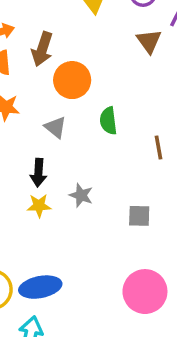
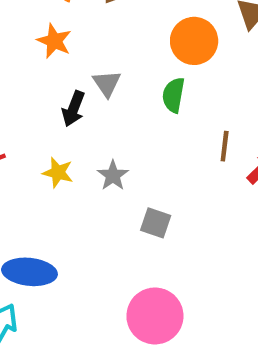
orange circle: (72, 80) -> (194, 41), moved
black arrow: (38, 173) -> (74, 109), moved
gray square: (139, 216) -> (156, 223), moved

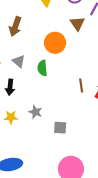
gray triangle: (107, 83) -> (19, 61), moved
green semicircle: (174, 95) -> (42, 68), moved

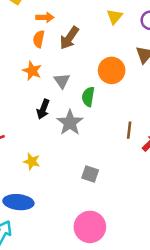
gray star: (35, 112) -> (70, 123), moved, size x1.5
yellow star: (11, 117) -> (32, 161), moved

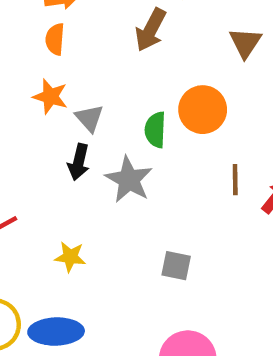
brown arrow: (69, 38) -> (151, 30), moved
orange circle: (112, 70) -> (203, 110), moved
gray triangle: (62, 81) -> (89, 118), moved

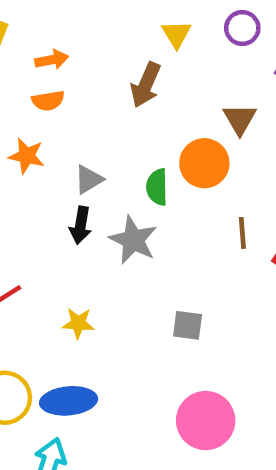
orange semicircle: (55, 39) -> (48, 101), turned -100
brown triangle: (245, 43) -> (240, 119), moved
orange star: (50, 97) -> (27, 156), moved
gray triangle: (89, 118) -> (89, 180), turned 44

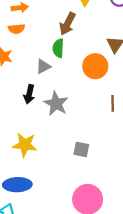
gray triangle: (89, 180) -> (43, 66), moved
green semicircle: (157, 187) -> (58, 48), moved
yellow star: (78, 323) -> (25, 145), size x1.5

